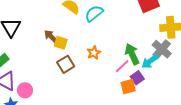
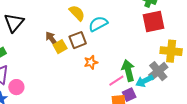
yellow square: (61, 43) -> (60, 47), turned 32
brown square: (66, 64) -> (78, 40), moved

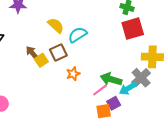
green arrow: (128, 71) -> (111, 79), turned -55

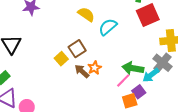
yellow semicircle: (56, 25) -> (86, 14), moved
cyan semicircle: (78, 35) -> (108, 27), moved
brown arrow: (32, 53) -> (82, 71), moved

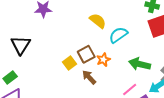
orange star: (95, 68) -> (103, 60), moved
green arrow: (133, 68) -> (140, 64), moved

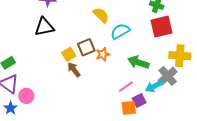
black triangle: (21, 45) -> (44, 27), moved, turned 40
brown arrow: (89, 77) -> (74, 70), moved

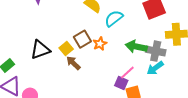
black triangle: (44, 27) -> (40, 50), moved
gray cross: (168, 76) -> (156, 51), moved, turned -30
purple square: (139, 100) -> (121, 83), moved, turned -32

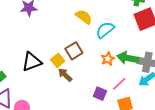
orange star: (100, 44) -> (108, 59), moved
purple square: (121, 83) -> (100, 94), moved

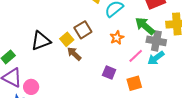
green arrow: (128, 58) -> (145, 26), moved, turned 30
pink line: (119, 84) -> (136, 56), moved

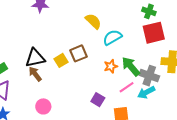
green arrow: (145, 26) -> (131, 66), moved
brown arrow: (74, 54) -> (35, 74), moved
pink circle: (31, 87) -> (43, 106), moved

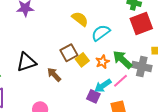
yellow square: (61, 60) -> (82, 60), moved
brown arrow: (35, 74) -> (54, 75), moved
cyan arrow: (146, 92) -> (103, 86), moved

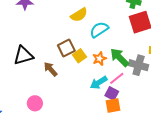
yellow semicircle: (80, 19) -> (79, 15), turned 108
purple square: (93, 96) -> (112, 93), moved

